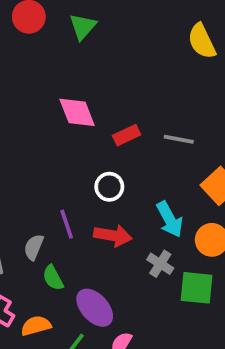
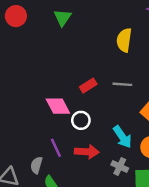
green triangle: (83, 27) -> (63, 18), moved
yellow semicircle: (202, 41) -> (124, 40), moved, turned 40
pink diamond: (77, 112) -> (58, 106), moved

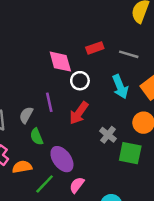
cyan arrow: (122, 137) -> (120, 87), moved
red arrow: (87, 152) -> (79, 113), turned 110

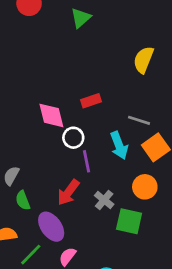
gray line: (129, 54) -> (139, 120), moved
purple line: (49, 102) -> (86, 161), moved
red arrow: (79, 113) -> (68, 192), moved

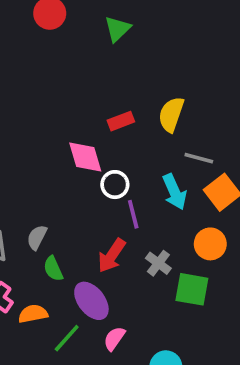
yellow semicircle: (144, 60) -> (171, 114), moved
red rectangle: (91, 101) -> (121, 121), moved

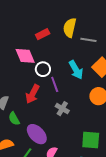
gray line: (199, 158) -> (88, 40), moved
red arrow: (112, 256) -> (33, 94), moved
gray cross: (158, 263) -> (62, 109), moved
green square: (192, 289) -> (91, 140), moved

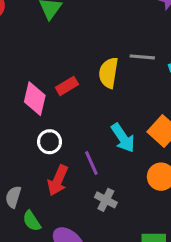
gray line: (88, 40) -> (142, 57), moved
pink diamond: (25, 56) -> (35, 99), moved, turned 40
white circle: (43, 69) -> (50, 142), moved

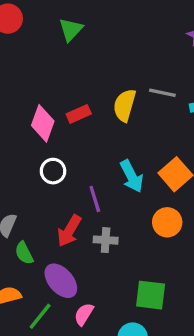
red arrow: (58, 180) -> (69, 231), moved
gray cross: (106, 200) -> (106, 240), turned -30

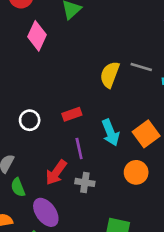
red rectangle: (79, 114) -> (72, 114), moved
pink diamond: (43, 123) -> (37, 36), moved
white circle: (53, 171) -> (30, 120), moved

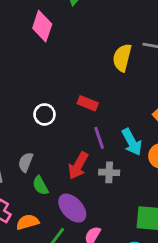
red rectangle: (72, 114) -> (88, 103), turned 48
cyan arrow: (110, 133) -> (132, 142), moved

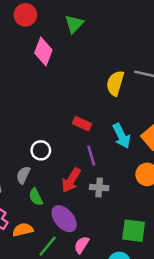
white circle: (45, 114) -> (41, 150), moved
cyan arrow: (132, 142) -> (121, 136), moved

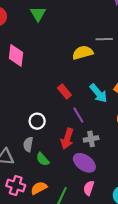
pink diamond: (43, 51) -> (16, 55), moved
yellow semicircle: (115, 83) -> (83, 53), turned 72
red rectangle: (82, 124) -> (64, 91), turned 40
purple ellipse: (64, 219) -> (84, 163), moved

